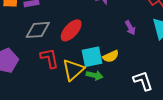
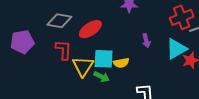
yellow triangle: (73, 70) -> (83, 66), turned -30

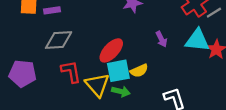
red ellipse: (90, 29) -> (111, 50), moved
purple pentagon: (22, 42) -> (23, 74), turned 30
cyan triangle: (176, 49) -> (197, 40), turned 50

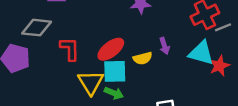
gray diamond: (59, 40) -> (37, 28), moved
yellow semicircle: (139, 71) -> (143, 58), moved
red L-shape: (71, 72) -> (70, 49), moved

